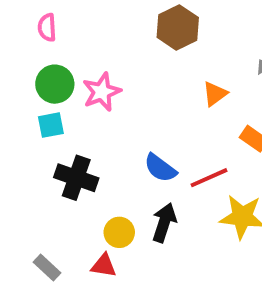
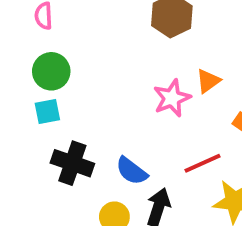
pink star: (102, 92) -> (172, 98), moved
blue semicircle: (160, 168) -> (132, 171), moved

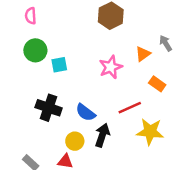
orange triangle: (208, 81) -> (143, 54), moved
cyan square: (47, 112) -> (59, 65), moved

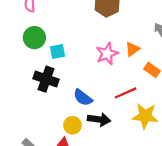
orange triangle: (143, 54) -> (132, 49), moved
black cross: (49, 108) -> (46, 79), moved
black arrow: (102, 135) -> (99, 119), turned 80

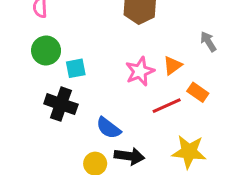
red line: (126, 93) -> (167, 106), moved

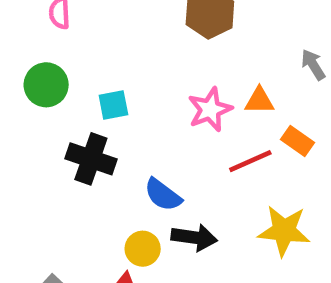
green circle: (46, 51) -> (46, 85), moved
orange triangle: (173, 65) -> (259, 101), turned 36

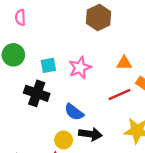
pink star: (210, 110) -> (80, 68), moved

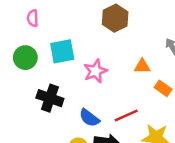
cyan square: (48, 65) -> (62, 51), moved, size x1.5
red line: (120, 94) -> (126, 115), moved

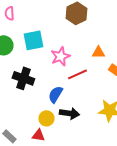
red line: (126, 115) -> (77, 74), moved
blue semicircle: (89, 118) -> (55, 94), turned 84

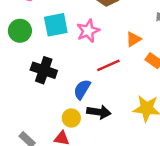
orange triangle: (98, 52) -> (133, 39), turned -32
pink star: (60, 56) -> (88, 31), moved

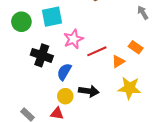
pink star: (88, 31) -> (73, 39), moved
orange triangle: (133, 39) -> (118, 62), moved
blue semicircle: (82, 89) -> (64, 72), moved

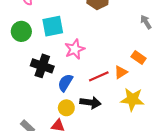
red line: (97, 51) -> (99, 76), moved

